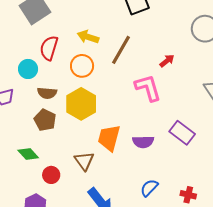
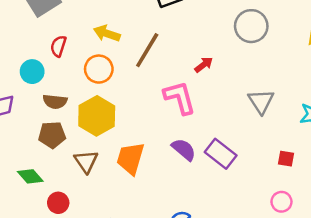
red semicircle: (49, 48) -> (58, 46), size x0.7
brown pentagon: (45, 120) -> (52, 135), turned -30
purple semicircle: (143, 142) -> (184, 149), moved, turned -140
brown triangle: (84, 161) -> (86, 161), moved

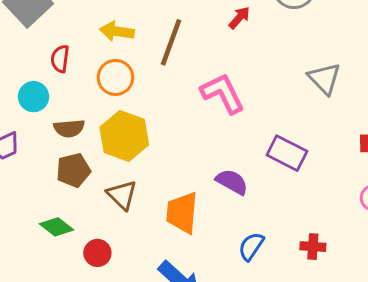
red arrow: (204, 65) -> (239, 18), moved
purple semicircle: (184, 149) -> (232, 182), moved
orange trapezoid: (131, 158) -> (182, 213), moved

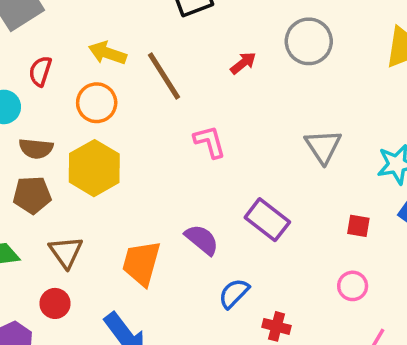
brown line: (171, 42) -> (164, 76), turned -63
pink L-shape: (223, 93) -> (210, 142), size x0.7
brown triangle: (122, 195) -> (66, 252), moved
blue semicircle: (251, 246) -> (234, 293), moved
red circle: (97, 253) -> (55, 303), moved

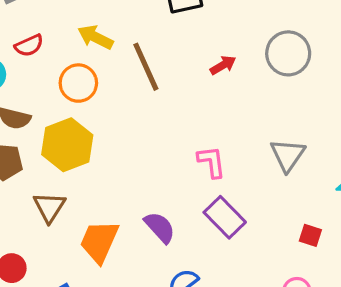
red semicircle: (40, 71) -> (29, 45), turned -140
pink L-shape: (210, 142) -> (212, 162), moved
brown triangle: (66, 252) -> (49, 207), moved

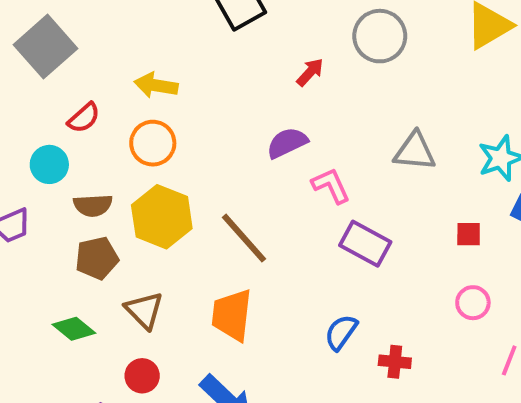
brown line: (146, 67) -> (244, 238), moved
gray triangle: (288, 155) -> (415, 151), turned -42
brown triangle: (49, 207) -> (144, 310), moved
purple semicircle: (160, 227) -> (287, 143), moved, turned -56

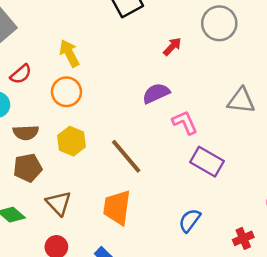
yellow arrow: (156, 85) -> (69, 53), turned 52
yellow hexagon: (162, 217) -> (72, 141), size x0.7
red cross: (395, 362) -> (243, 238), moved, turned -30

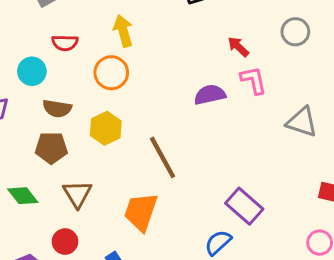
gray circle: (219, 23) -> (295, 32), size x0.7
red arrow: (172, 46) -> (238, 47), turned -102
red semicircle: (21, 74) -> (65, 43), turned 30
pink L-shape: (185, 122) -> (254, 80), moved
purple rectangle: (207, 162) -> (244, 206), moved

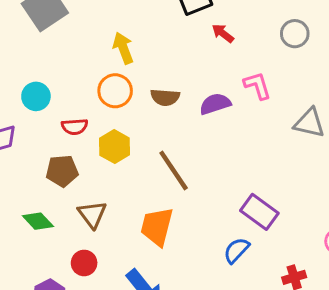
red semicircle: (65, 43) -> (75, 127), moved
red arrow: (238, 47) -> (223, 33), moved
brown semicircle: (57, 108) -> (165, 97), moved

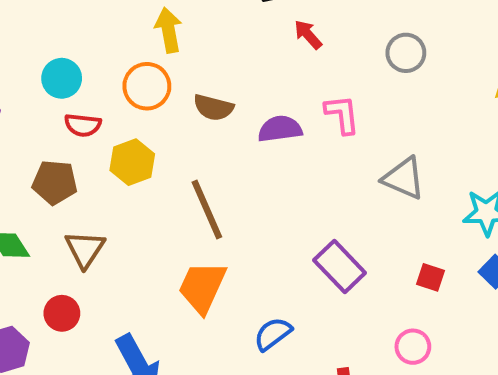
cyan circle: (36, 96) -> (62, 78), moved
purple rectangle: (259, 212) -> (340, 267), moved
orange trapezoid: (157, 227) -> (202, 287), moved

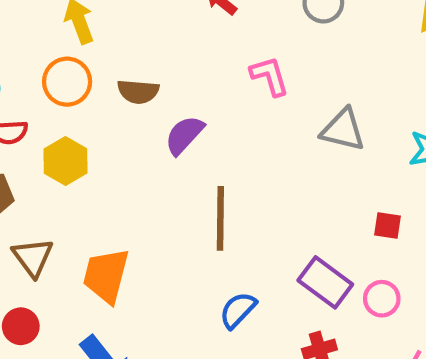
purple semicircle: (280, 129) -> (184, 135), moved, turned -30
brown line: (207, 209) -> (220, 218), moved, turned 34
purple rectangle: (340, 267) -> (325, 282), moved
orange trapezoid: (202, 287) -> (106, 276), moved

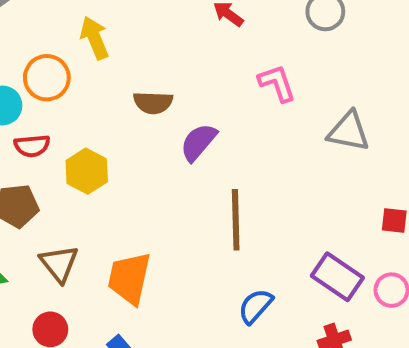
orange circle: (67, 82) -> (47, 78), moved

